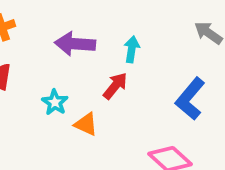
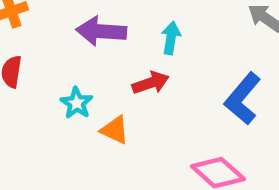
red arrow: (115, 86) -> (151, 83), turned 32

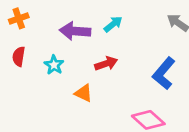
cyan arrow: (171, 38) -> (113, 24), moved, turned 42
cyan star: (77, 103) -> (54, 65), moved

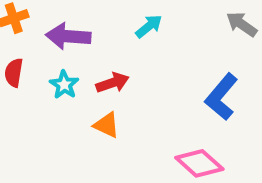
purple arrow: (75, 31) -> (68, 36), moved
red arrow: (106, 64) -> (113, 83), moved

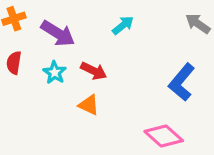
purple arrow: (68, 36) -> (58, 33), turned -152
red arrow: (113, 83) -> (94, 71), turned 45

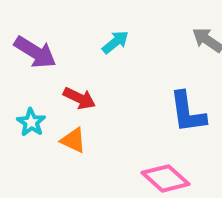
cyan star: (55, 72) -> (31, 122), moved
blue L-shape: (182, 82) -> (188, 112), turned -48

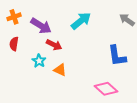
cyan arrow: (115, 42) -> (81, 21), size x1.5
red arrow: (79, 98) -> (54, 45), moved

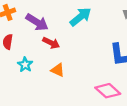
cyan star: (39, 61) -> (25, 65), moved

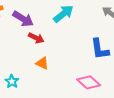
cyan star: (25, 65) -> (12, 81), moved

